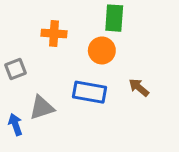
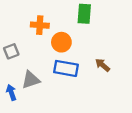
orange circle: (102, 50) -> (61, 42), moved

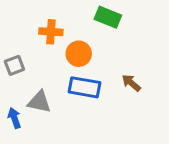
green rectangle: (84, 14) -> (108, 17), turned -72
gray triangle: (31, 80) -> (39, 102), turned 30

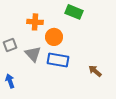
brown arrow: (131, 83) -> (95, 71), moved
gray triangle: (39, 102) -> (33, 54), moved, turned 36

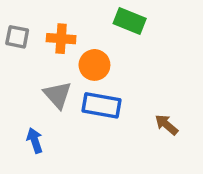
gray square: (10, 45) -> (17, 37), moved, turned 32
blue arrow: (10, 81) -> (35, 141), moved

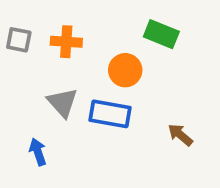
green rectangle: (130, 21) -> (161, 34), moved
orange circle: (94, 65) -> (125, 70), moved

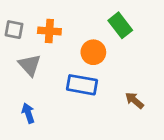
green rectangle: (161, 34) -> (120, 25), turned 30
gray triangle: (63, 102) -> (30, 65), moved

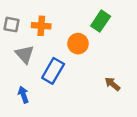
green rectangle: (120, 25) -> (101, 21), turned 72
blue rectangle: (82, 85) -> (53, 71), moved, turned -70

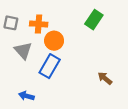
orange circle: (78, 44) -> (54, 41), moved
blue arrow: (23, 95) -> (26, 96), moved, turned -56

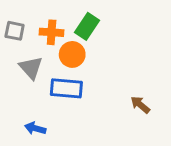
green rectangle: (94, 20) -> (87, 26), moved
blue rectangle: (50, 66) -> (66, 88), turned 65

